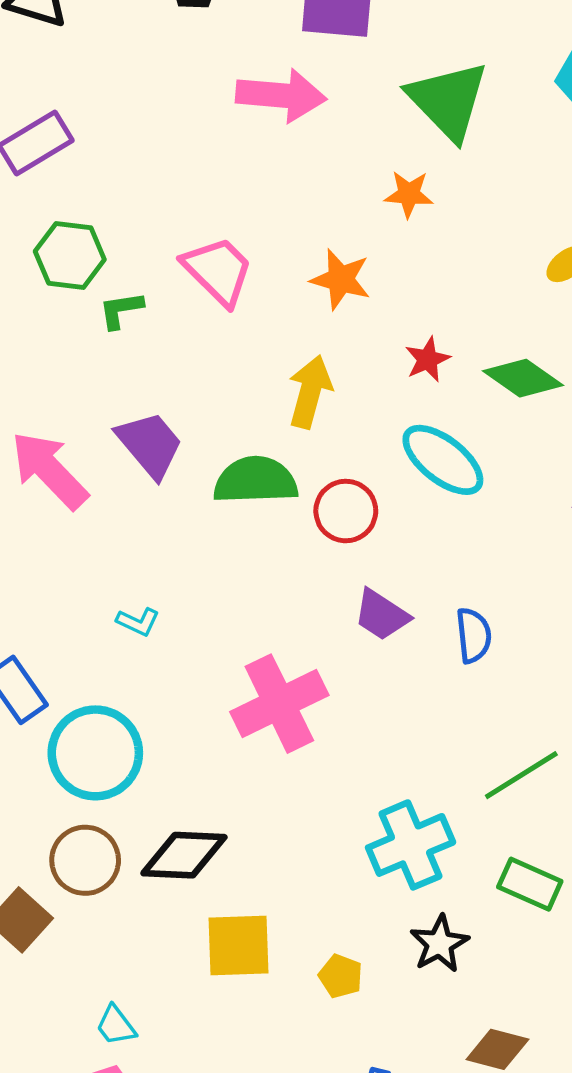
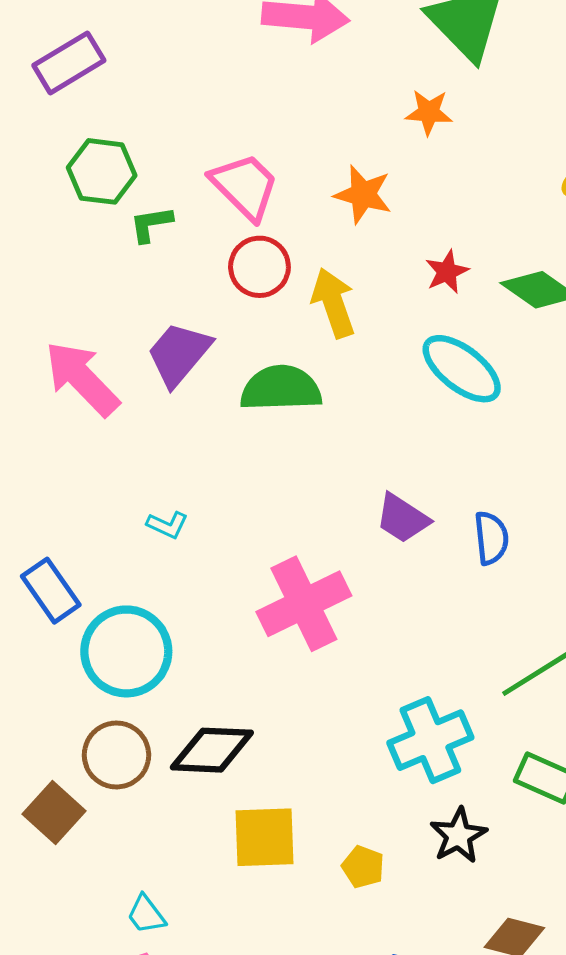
yellow arrow: (310, 392) -> (333, 303), turned -34
purple trapezoid: (150, 445) -> (179, 354), turned -100
red circle: (346, 511) -> (259, 267), moved

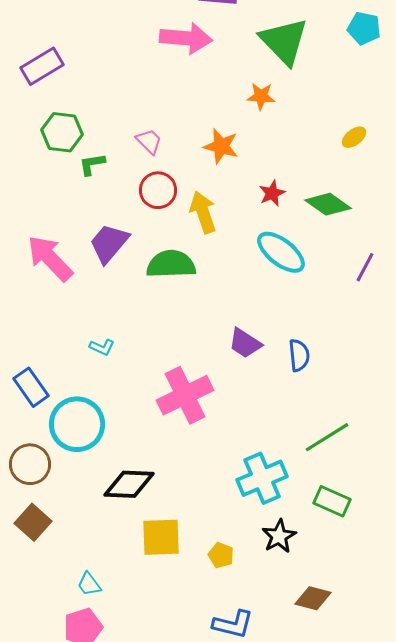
pink trapezoid: (245, 186) -> (149, 141), size x0.6
brown circle: (116, 755) -> (30, 464), moved

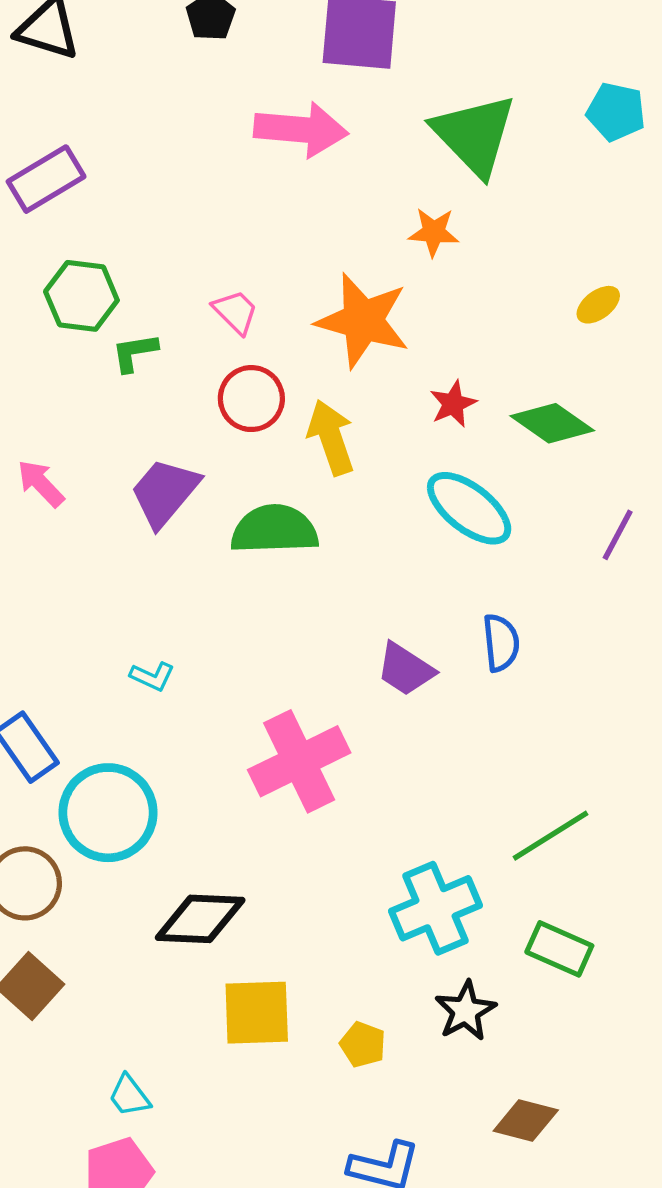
orange star: (221, 146) -> (363, 321), size x1.5
pink arrow: (50, 258) -> (41, 483), moved, size x0.6
blue semicircle: (299, 355) -> (501, 643), moved

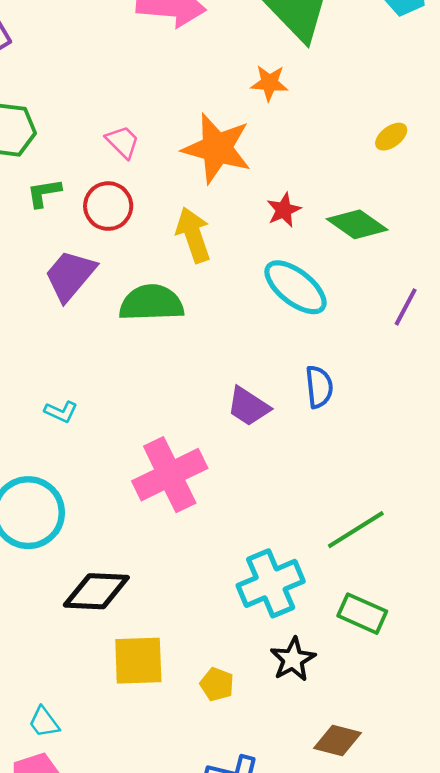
green L-shape: (135, 353) -> (44, 193), moved
red circle: (251, 399) -> (108, 206), moved

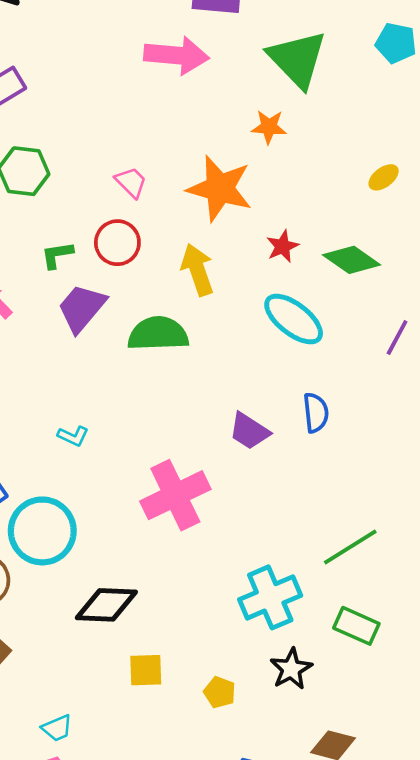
green L-shape: (44, 193) -> (57, 255), moved
yellow square: (138, 661) -> (146, 670), size x0.7
cyan trapezoid: (44, 722) -> (57, 728), turned -76

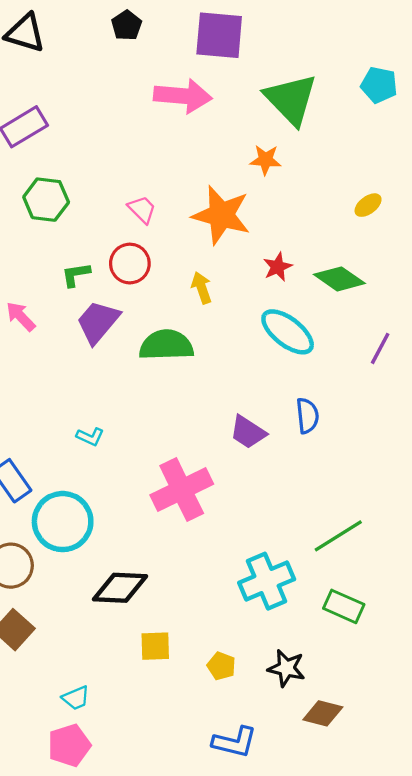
yellow arrow: (197, 270) -> (202, 288), size x0.7
black star: (291, 669) -> (286, 668), moved, turned -30

